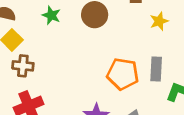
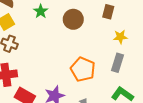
gray rectangle: (156, 69) -> (118, 63), moved

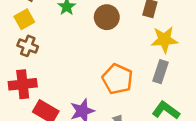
yellow star: (120, 37) -> (164, 40), size x1.5

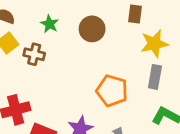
brown cross: (28, 46) -> (34, 54), moved

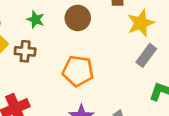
gray rectangle: (155, 77) -> (146, 55), turned 35
orange pentagon: (112, 91) -> (78, 71), moved

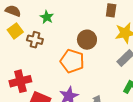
brown circle: (78, 18) -> (87, 40), moved

